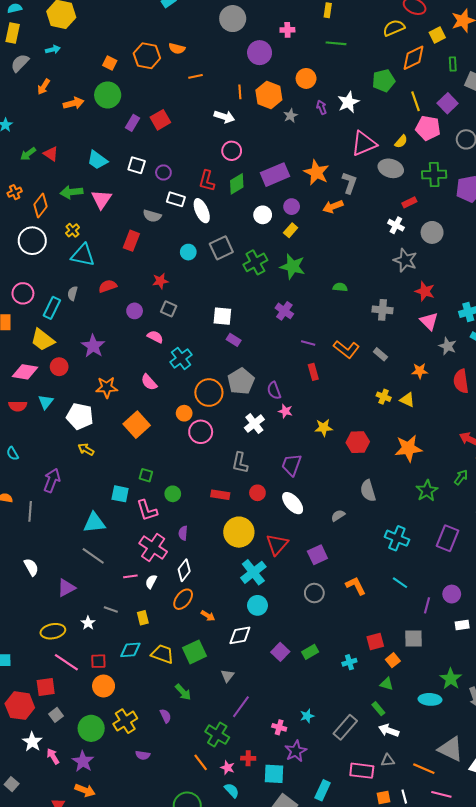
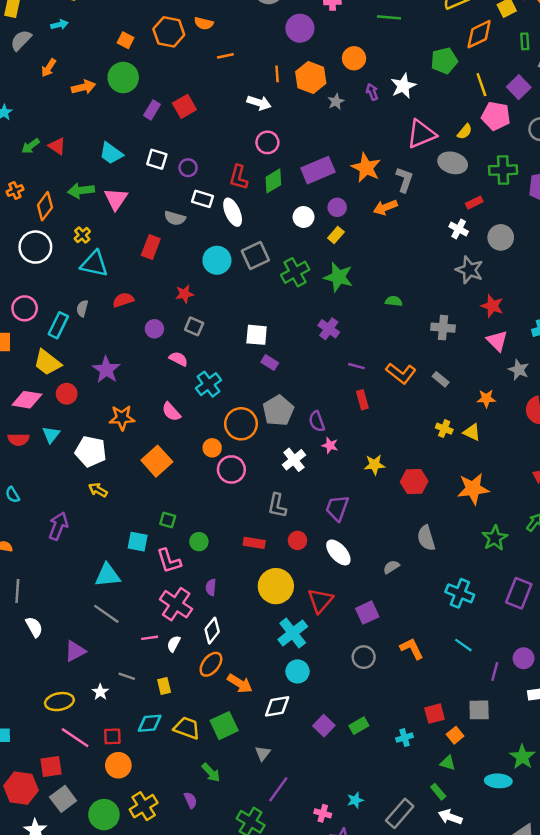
cyan circle: (188, 252) -> (217, 260), size x1.5
gray line: (30, 511) -> (17, 591), moved
orange arrow: (208, 616) -> (240, 684), size x1.5
gray square: (56, 715) -> (63, 799), size x1.5

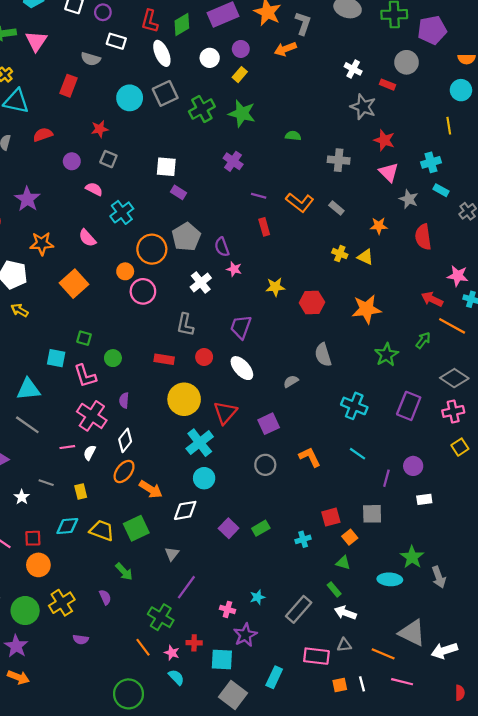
red rectangle: (474, 203) -> (388, 85), moved, turned 48
white ellipse: (233, 212) -> (162, 53), moved
gray circle: (501, 237) -> (406, 62), moved

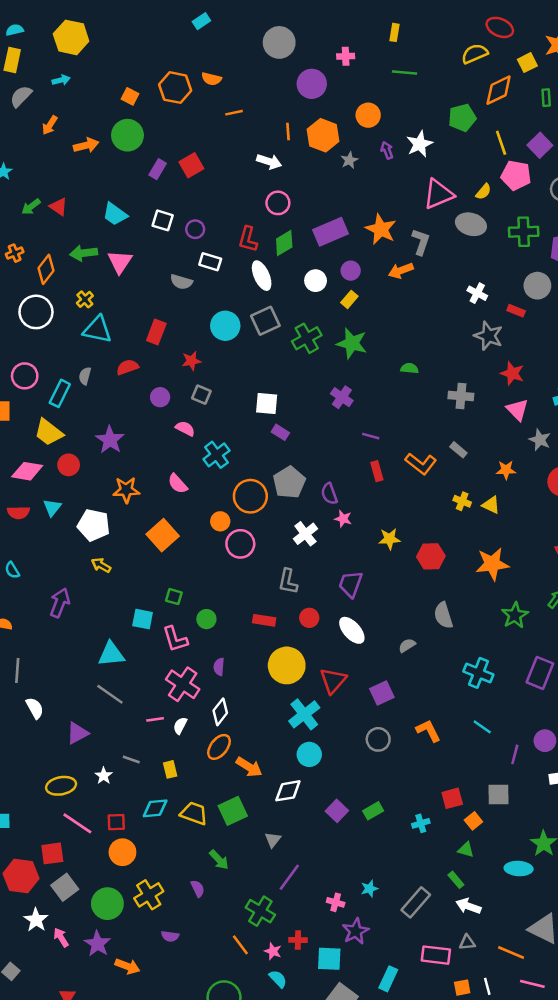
red rectangle: (68, 86) -> (156, 332), moved
orange L-shape: (300, 202) -> (421, 464), moved
orange arrow: (18, 677) -> (127, 966), moved

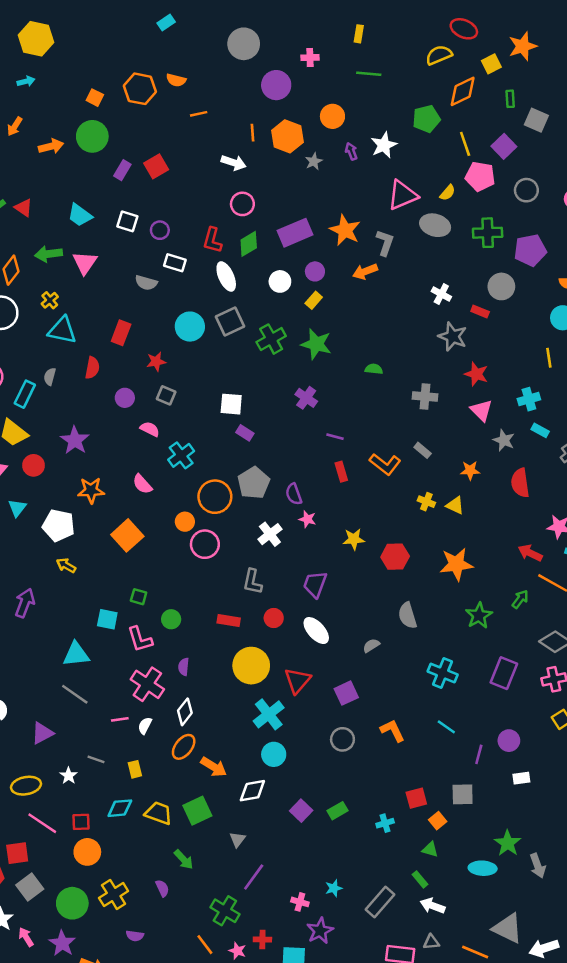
red semicircle: (127, 367) -> (92, 368), turned 120

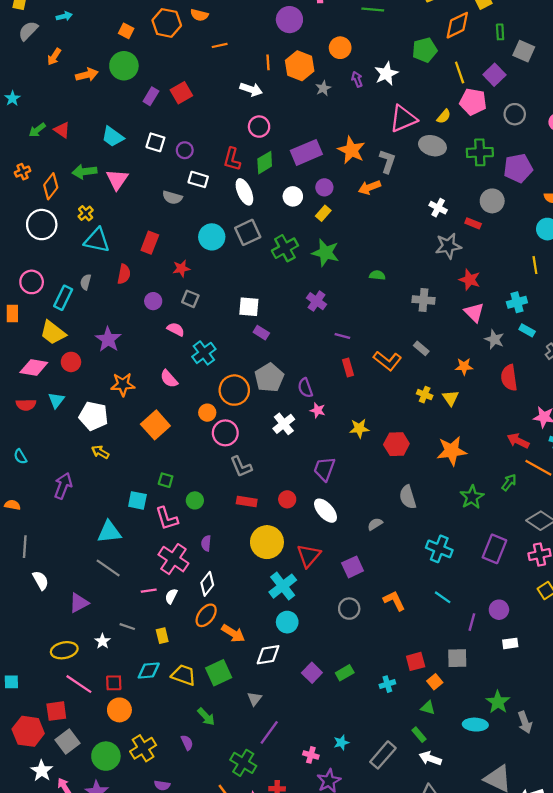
gray star: (453, 337) -> (448, 246), turned -30
yellow triangle: (455, 505) -> (451, 398), turned 30
gray L-shape: (252, 582) -> (241, 467), moved, turned -35

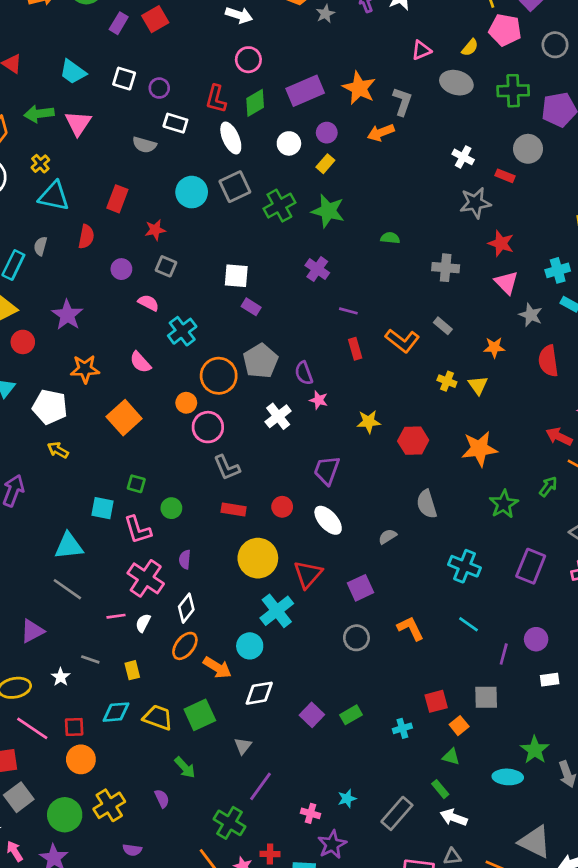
pink triangle: (403, 119) -> (421, 50), size x0.6
cyan circle: (287, 622) -> (250, 646), moved

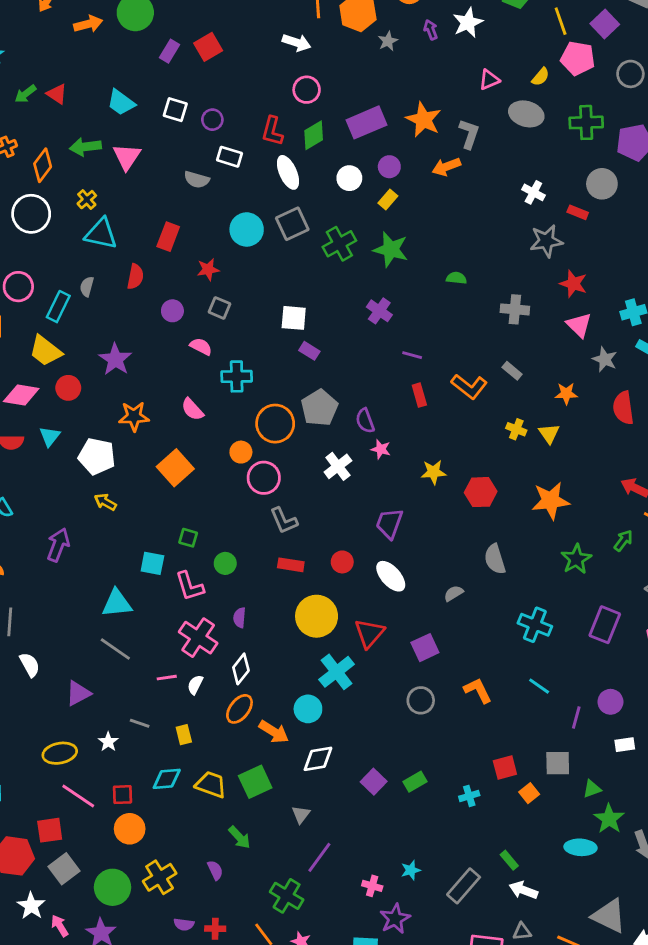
cyan cross: (182, 331) -> (237, 376), turned 36
green triangle: (451, 757) -> (592, 789), moved, turned -36
red cross: (270, 854) -> (215, 929), moved

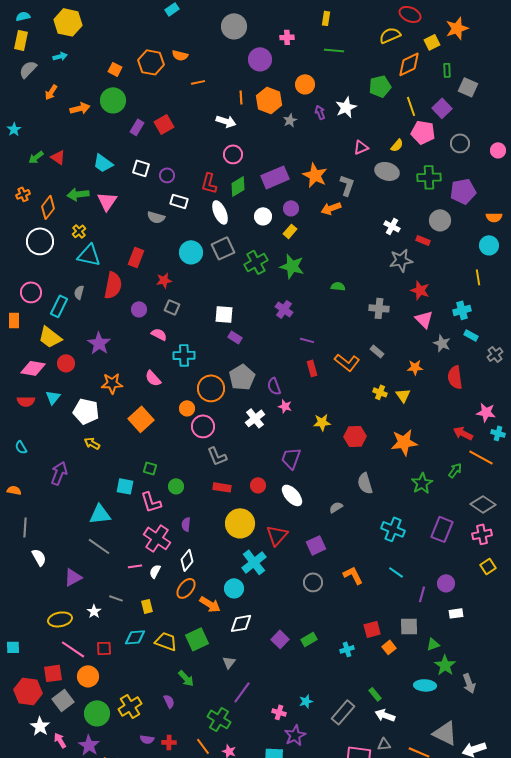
red semicircle: (135, 277) -> (113, 285), size x1.5
orange circle: (130, 829) -> (88, 676), moved

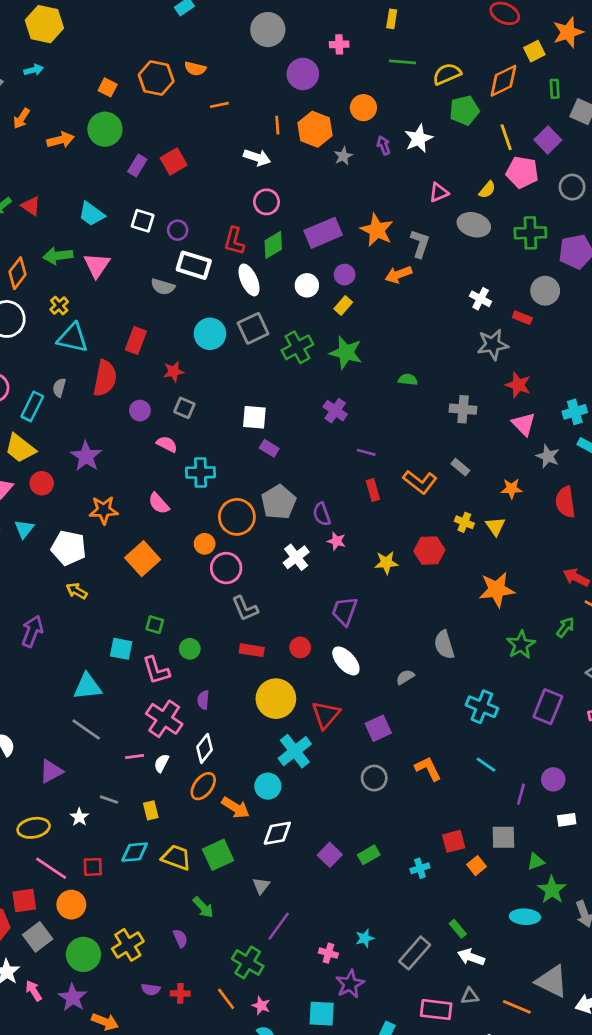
yellow semicircle: (390, 35) -> (447, 74), moved
white rectangle: (179, 201) -> (194, 265), size x1.4
red hexagon: (355, 436) -> (429, 551), moved

